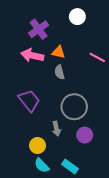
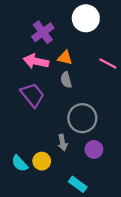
white circle: (77, 17) -> (86, 18), size x1.5
purple trapezoid: (29, 100) -> (32, 95), moved
cyan semicircle: (42, 165) -> (20, 163), moved

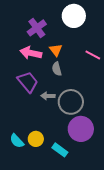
orange triangle: (65, 58) -> (56, 50), turned 40
gray arrow: (63, 143) -> (48, 96), moved, turned 104
purple circle: (94, 149) -> (81, 129), size x1.6
cyan rectangle: (78, 184) -> (60, 150), moved

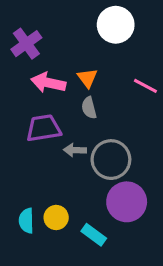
purple cross: (37, 28) -> (26, 44), moved
purple trapezoid: (28, 82) -> (44, 128), turned -60
cyan semicircle: (17, 141) -> (26, 221), turned 42

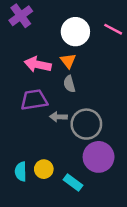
white circle: (116, 25) -> (75, 32), moved
purple cross: (26, 44) -> (21, 16), moved
pink line: (145, 86) -> (113, 29), moved

